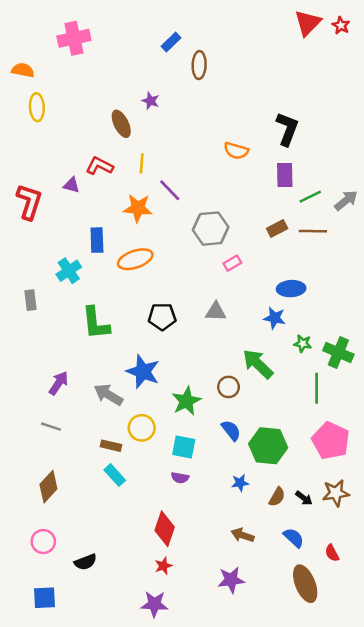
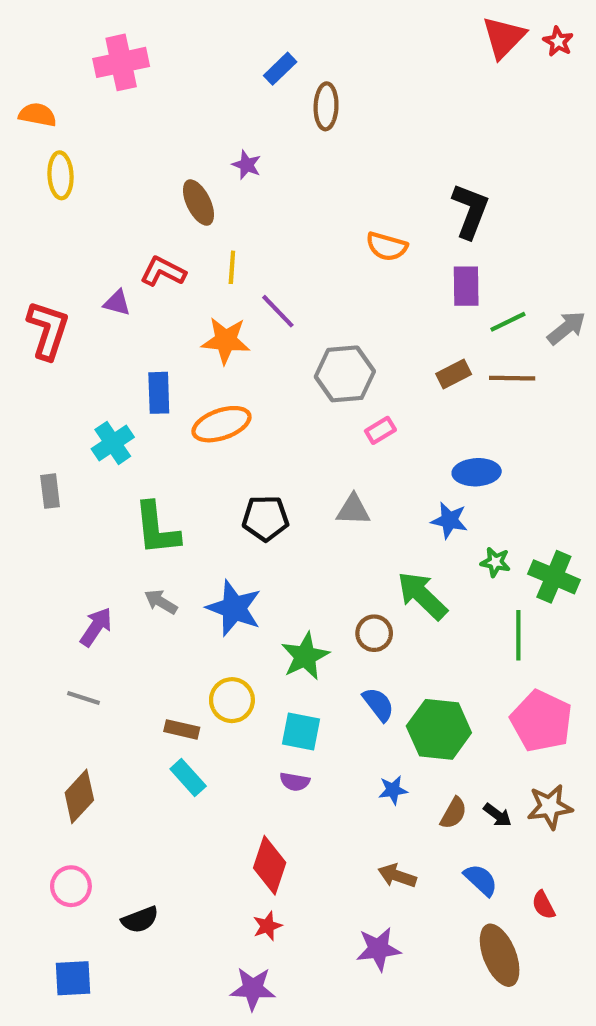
gray arrow: (108, 395) -> (161, 602), moved, size x0.7

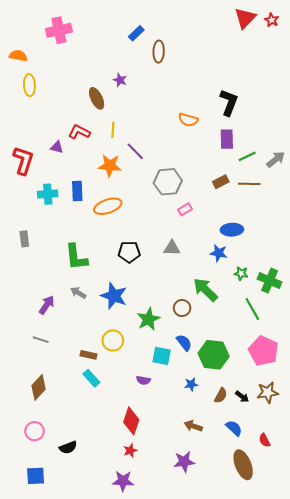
cyan cross: (113, 443) -> (48, 194), moved, turned 30
green line: (518, 635) -> (252, 309), turned -30
cyan square: (301, 731) -> (162, 356), moved

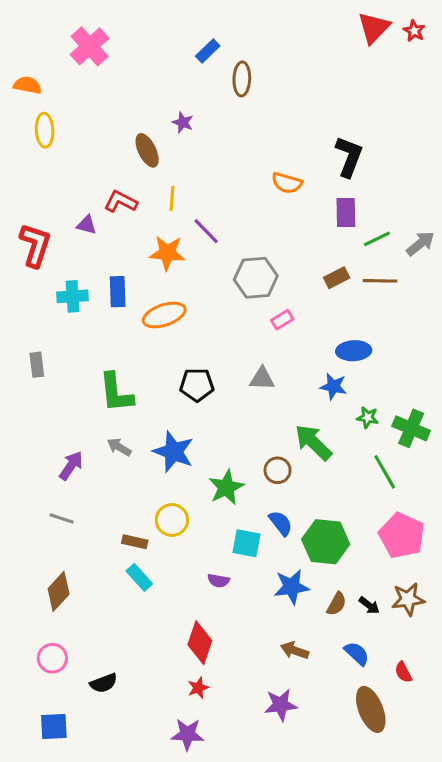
pink cross: (59, 30) -> (90, 46), turned -30
blue star: (191, 384) -> (292, 587), size x1.6

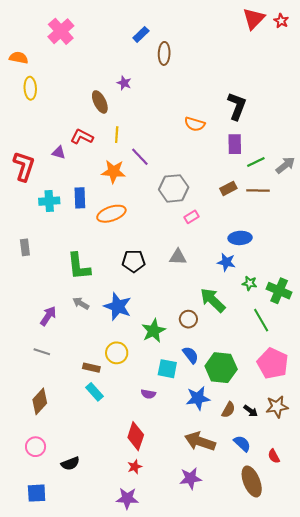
brown arrow: (295, 650) -> (200, 441), size x1.6

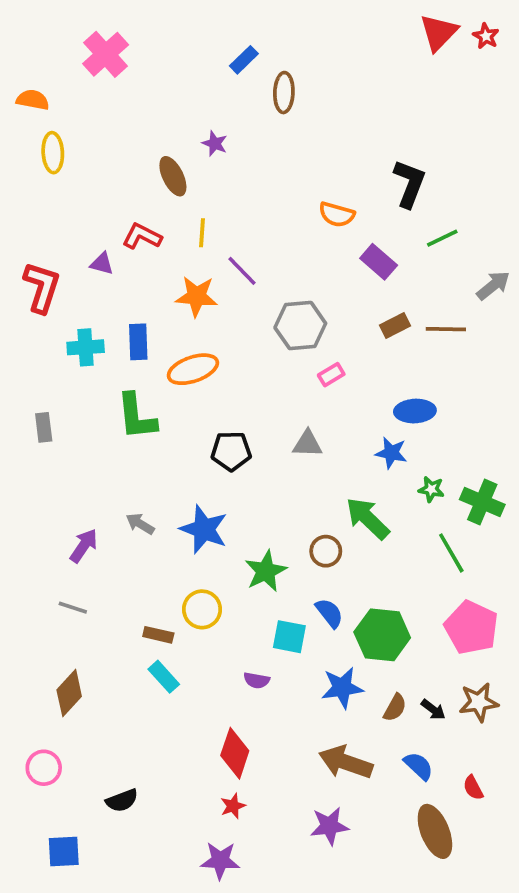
purple rectangle: (235, 144) -> (379, 262), moved, turned -48
green line: (256, 162) -> (442, 238), moved
green L-shape: (79, 266) -> (136, 416), moved
pink circle: (36, 447) -> (44, 768), moved

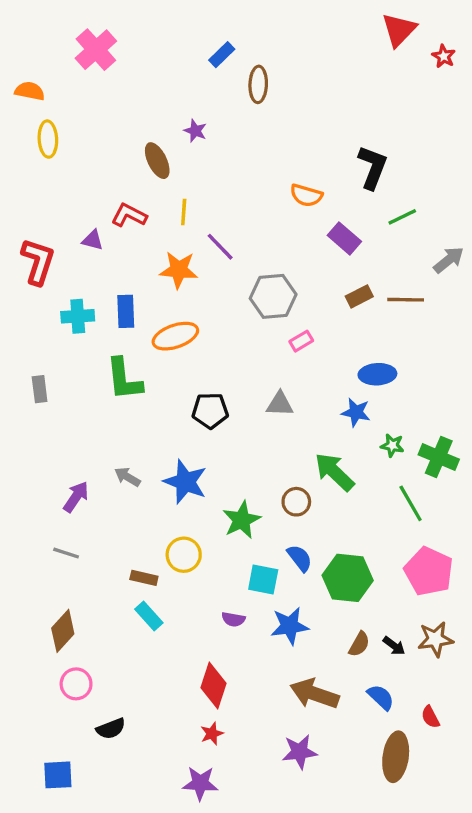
red star: (486, 36) -> (444, 56), moved
blue star: (342, 688) -> (290, 626), moved
pink circle: (44, 768) -> (76, 684), moved
brown ellipse: (435, 831) -> (396, 757), turned 30

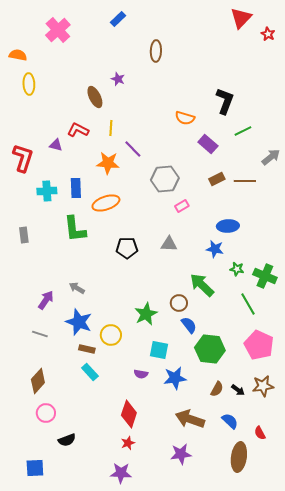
blue rectangle: (222, 55) -> (118, 19), moved
blue star: (185, 482) -> (79, 322), moved
blue semicircle: (300, 558) -> (189, 325), moved

